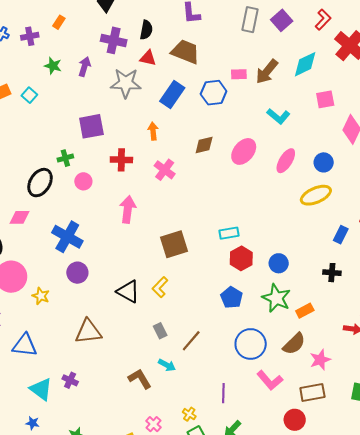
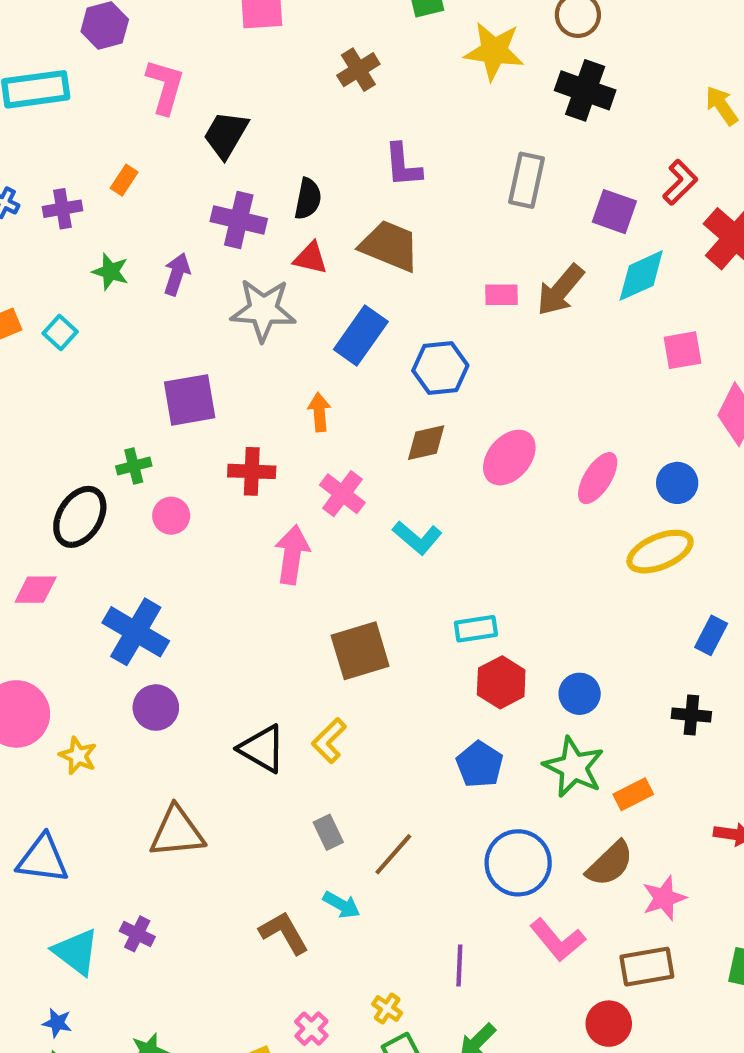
purple square: (282, 20) -> (614, 212), moved, turned -30
blue hexagon: (214, 93) -> (440, 368), moved
cyan L-shape: (278, 116) -> (417, 538), moved
pink arrow: (128, 209) -> (292, 555), moved

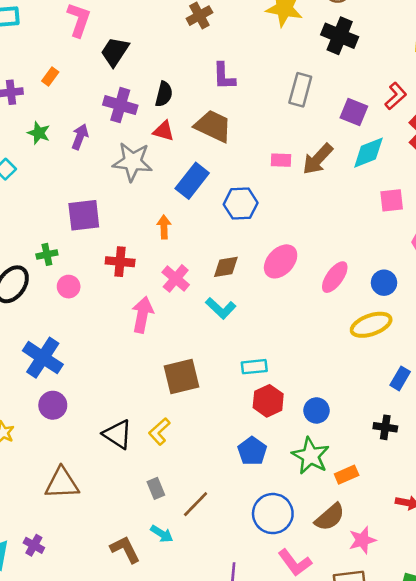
brown diamond: (426, 443) -> (226, 267), moved

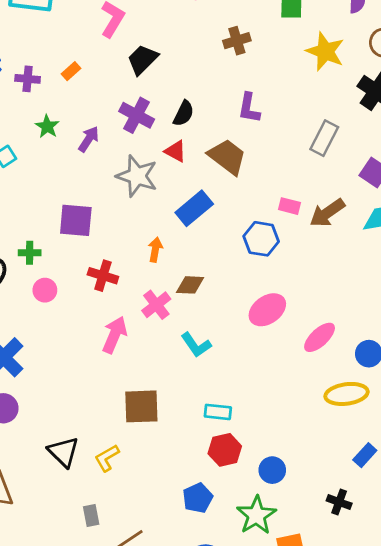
blue hexagon: (241, 204) -> (261, 239), moved
brown diamond: (226, 267) -> (190, 285), moved

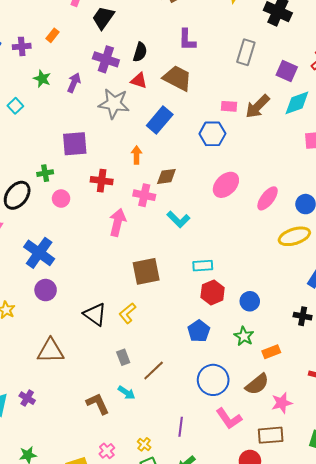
pink cross: (156, 305) -> (144, 195), turned -30
green star: (256, 515) -> (244, 336), size x0.7

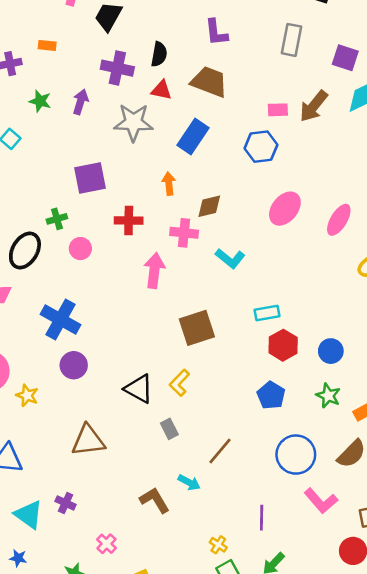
orange rectangle: (53, 35) -> (47, 45), turned 64
gray rectangle: (123, 357) -> (169, 429), moved
pink cross: (107, 451) -> (106, 544), moved

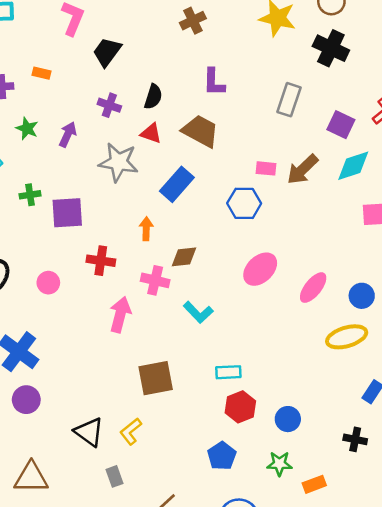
purple cross: (117, 68) -> (109, 105), size x0.7
green cross: (57, 219) -> (30, 195), moved
green star: (328, 396) -> (279, 464), turned -30

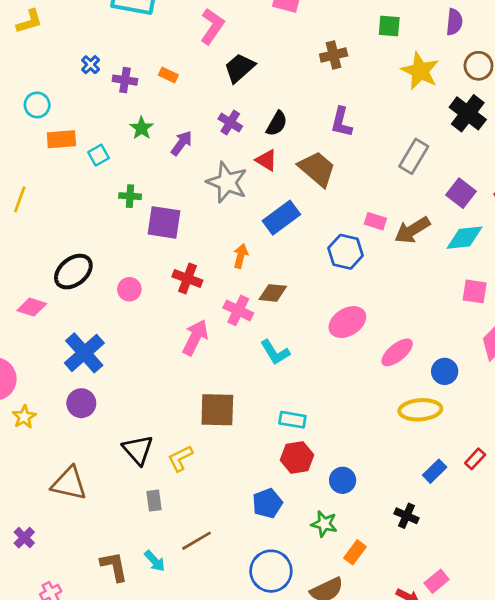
orange rectangle: (314, 484) -> (355, 552), turned -45

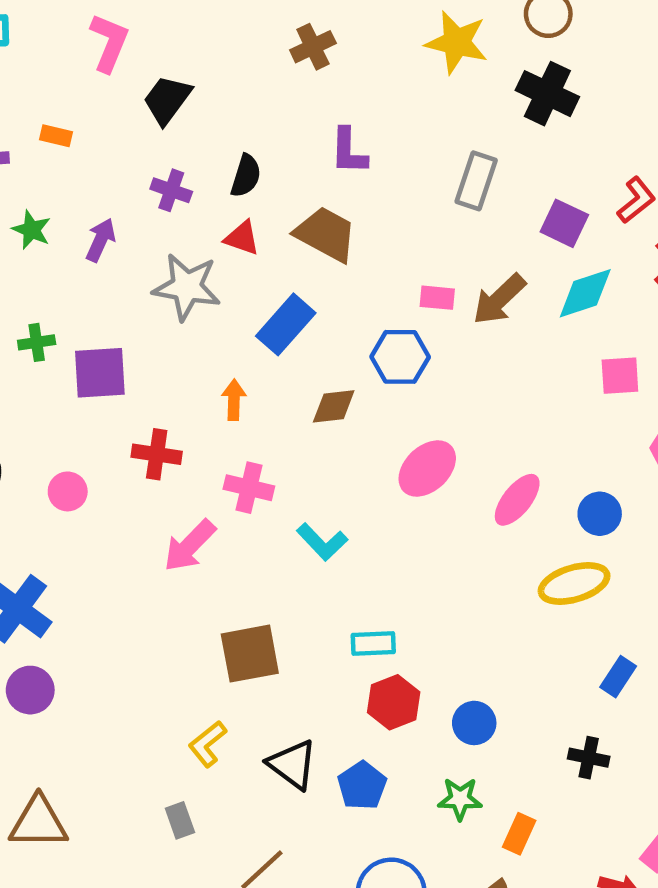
brown diamond: (273, 293) -> (334, 406), moved
pink arrow: (195, 337) -> (190, 546), turned -150
black triangle: (138, 450) -> (292, 764), moved

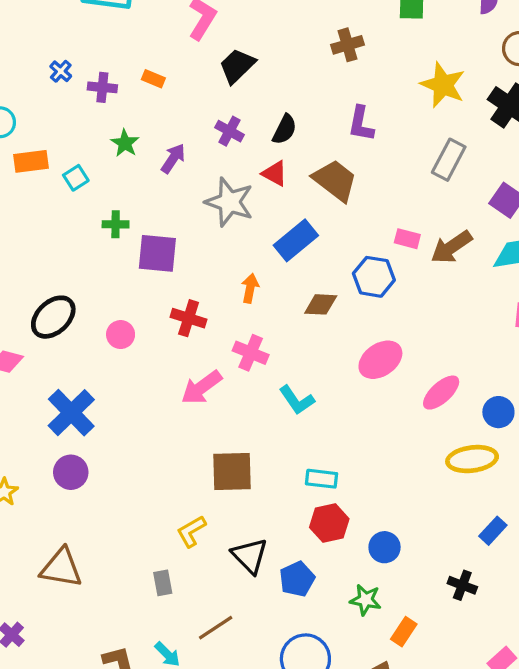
yellow star: (457, 42) -> (443, 85), moved

